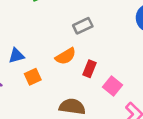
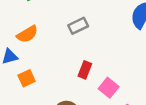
orange semicircle: (66, 56) -> (27, 34), moved

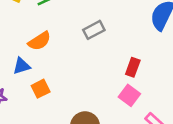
red rectangle: (85, 70) -> (133, 67), moved

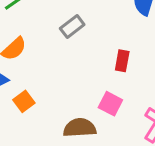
pink square: (129, 95) -> (110, 104), moved

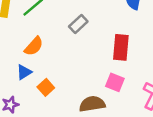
red rectangle: (122, 61) -> (121, 47), size x1.5

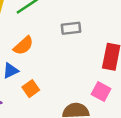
gray rectangle: (78, 24) -> (71, 28), turned 30

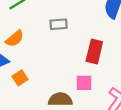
pink square: (101, 92) -> (84, 83), turned -30

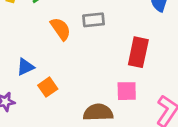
orange semicircle: (15, 39) -> (61, 29), moved, turned -84

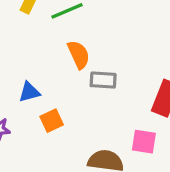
gray rectangle: (94, 20) -> (103, 80), moved

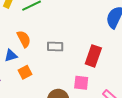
orange semicircle: (79, 54) -> (24, 39), moved

